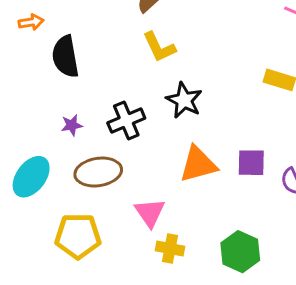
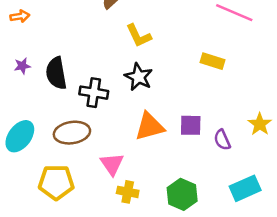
yellow L-shape: (159, 47) -> (139, 36), moved
black semicircle: (65, 57) -> (56, 73), moved
black cross: (126, 121) -> (94, 93), turned 32
purple star: (72, 125) -> (22, 66), moved

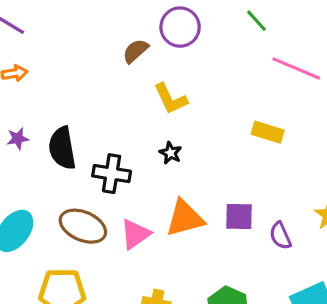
black star: (139, 77) -> (170, 153), size x0.6
brown ellipse: (72, 133) -> (83, 226), turned 32
pink triangle: (112, 164) -> (135, 234), moved, turned 30

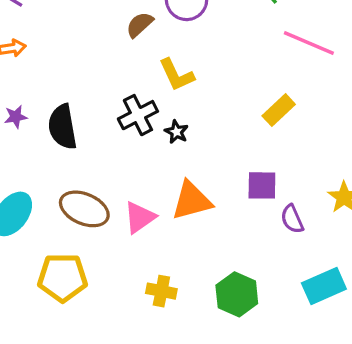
yellow rectangle: (268, 132) -> (279, 110), turned -60
black cross: (112, 174) -> (138, 115), moved, turned -36
purple square: (239, 217) -> (262, 185), moved

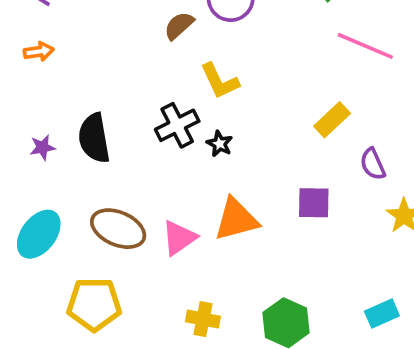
purple star: (16, 117) -> (42, 147), moved
purple semicircle: (292, 219) -> (373, 164), moved
cyan rectangle: (324, 286) -> (382, 313), size x0.7

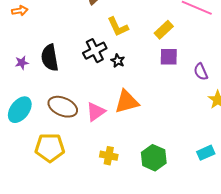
yellow rectangle: (332, 120) -> (164, 30), moved
purple square: (314, 203) -> (169, 57), moved

